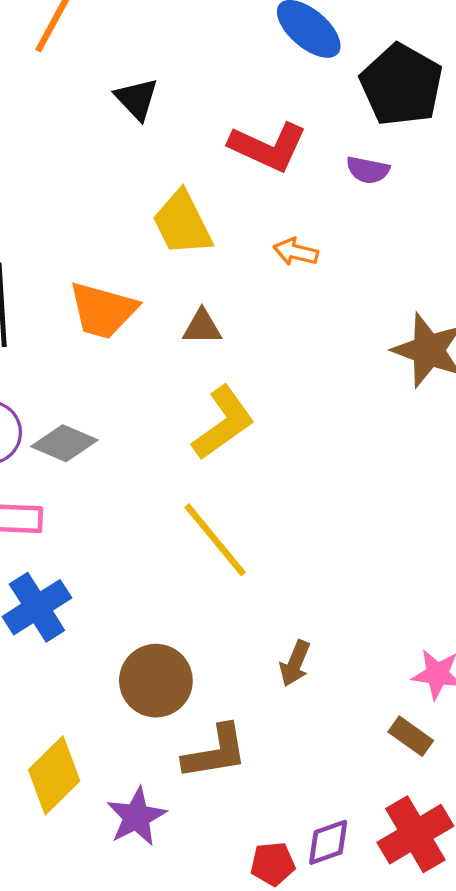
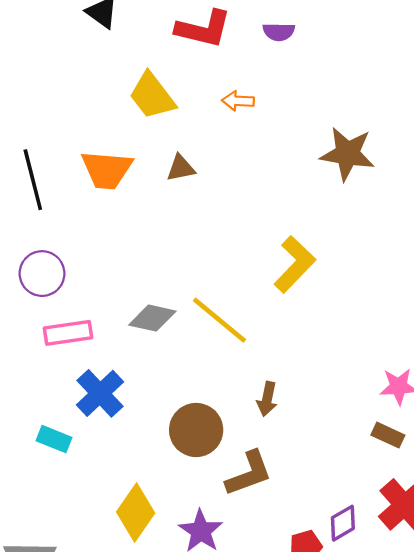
yellow L-shape: (223, 423) -> (295, 264), moved
gray diamond: (64, 443) -> (152, 318), moved
brown arrow: (295, 663) -> (267, 399), moved

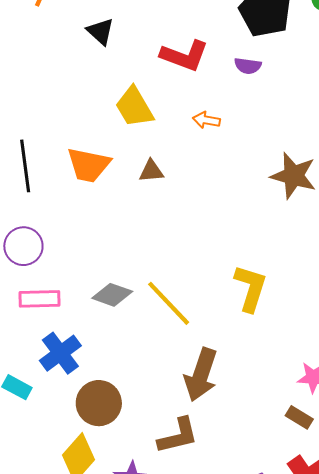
yellow L-shape: (295, 264) -> (250, 288), moved, turned -33
brown arrow: (267, 399) -> (201, 375), size x1.8
brown circle: (196, 430) -> (99, 403), moved

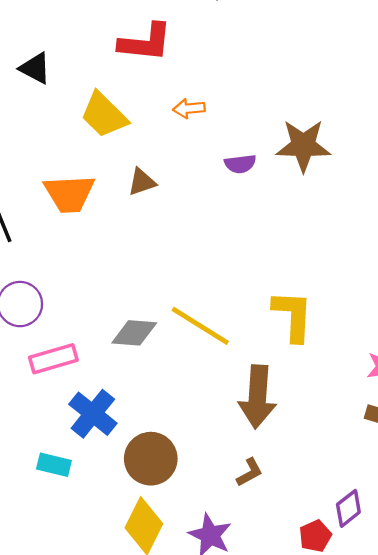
black triangle: (100, 32) -> (35, 68), moved
purple semicircle: (248, 66) -> (240, 164), moved
yellow L-shape: (250, 288) -> (293, 316), moved
brown L-shape: (178, 436) -> (250, 472), size x0.6

